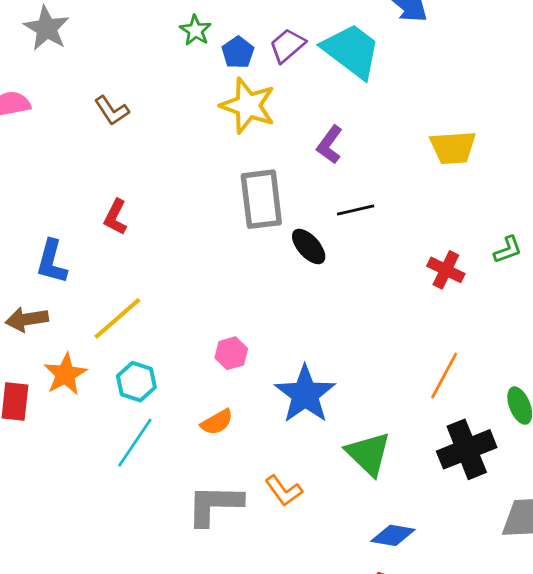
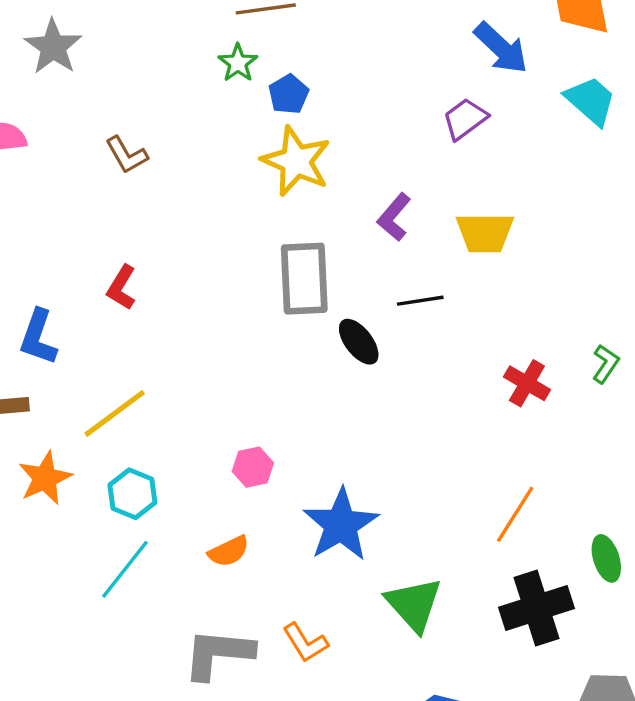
purple trapezoid: (287, 45) -> (465, 119), moved
cyan trapezoid: (351, 51) -> (591, 101), moved, size x0.7
yellow trapezoid: (453, 148) -> (485, 233), moved
green L-shape: (508, 250) -> (606, 364), turned -40

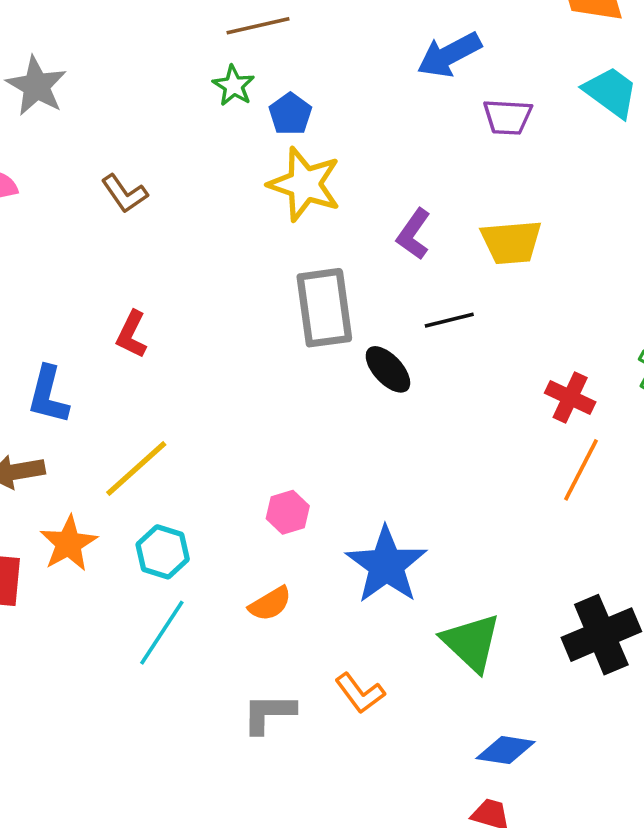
blue arrow: (501, 48) -> (449, 55), moved, turned 114
purple trapezoid: (465, 119) -> (508, 117), moved, turned -135
orange line: (515, 514) -> (581, 470), moved
gray L-shape: (218, 654) -> (269, 713), size x0.7

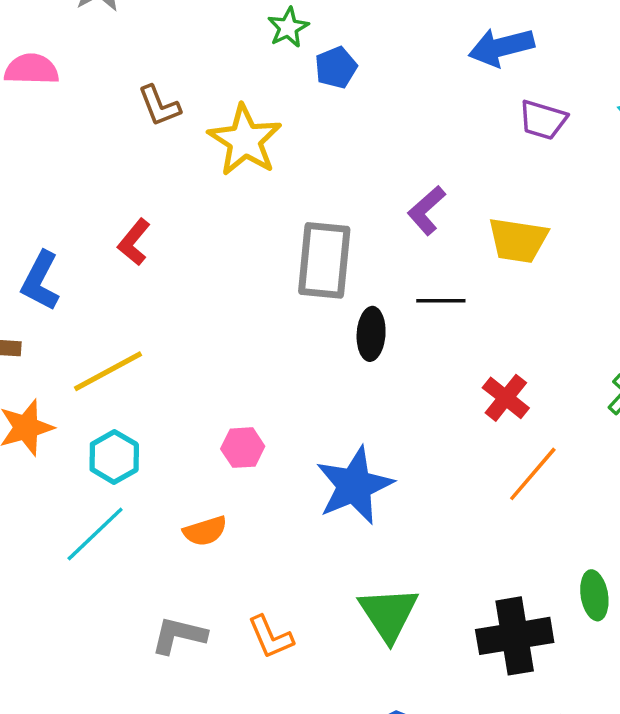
yellow star: (305, 184) -> (245, 140), moved
black ellipse: (388, 369) -> (371, 334), turned 33
red cross: (570, 398) -> (506, 398), moved
blue star: (386, 565) -> (354, 485), moved

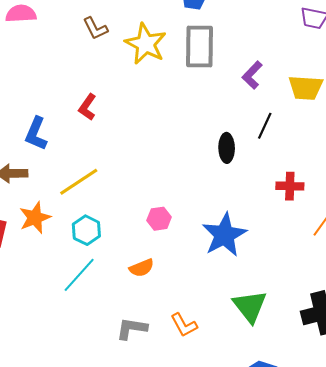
gray rectangle: (324, 260) -> (200, 46), moved
black line: (441, 301) -> (265, 126), turned -60
red cross: (506, 398) -> (290, 186), moved, turned -32

